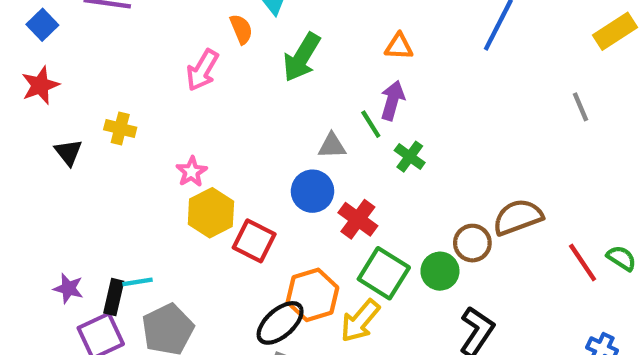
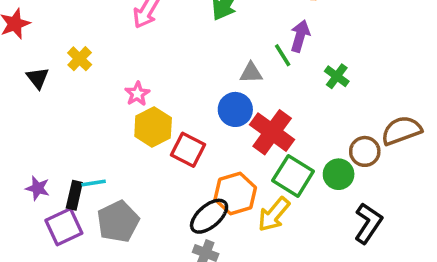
yellow cross: (120, 128) -> (80, 59), turned 30
green cross: (410, 157) -> (337, 76), moved
red cross: (358, 219) -> (272, 132), size x1.4

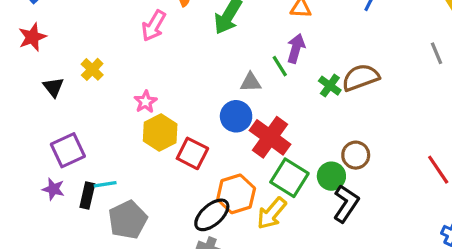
brown semicircle: (402, 130) -> (361, 77), moved
black L-shape: (368, 223) -> (346, 204), moved
purple square: (64, 227) -> (68, 150), moved

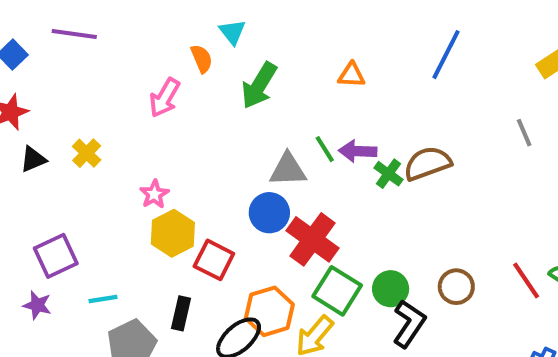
purple arrow: (296, 48) -> (358, 151), moved, turned -104
gray triangle: (251, 82) -> (288, 170), size x1.4
black triangle: (53, 87) -> (33, 159), moved, turned 45
brown circle: (356, 155) -> (456, 287), moved
black rectangle: (87, 196) -> (181, 313), moved

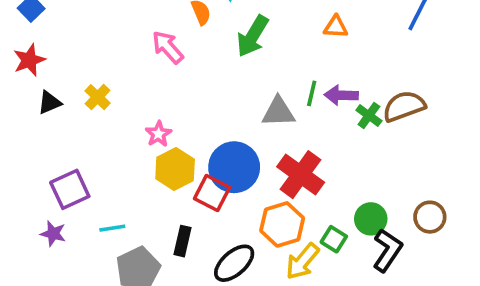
pink arrow: (165, 98) -> (168, 47), turned 108
green line: (325, 149) -> (312, 93), turned 45
blue circle: (269, 213) -> (234, 167), moved, size x1.4
green square: (337, 291) -> (334, 239), moved, size x0.6
orange hexagon: (269, 311) -> (282, 224), moved

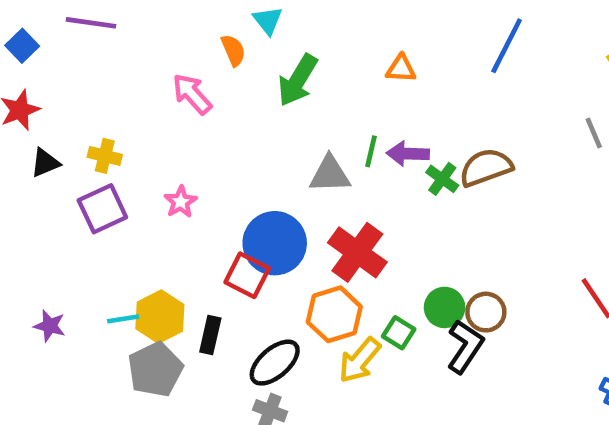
yellow cross: (98, 97) -> (105, 156), turned -30
yellow hexagon: (175, 169) -> (160, 317), moved
purple square: (70, 189) -> (102, 209), moved
brown circle: (430, 217) -> (486, 312), moved

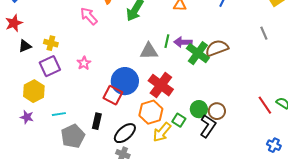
green cross: (442, 179) -> (198, 53), size x1.6
yellow hexagon: (160, 317) -> (34, 91), moved

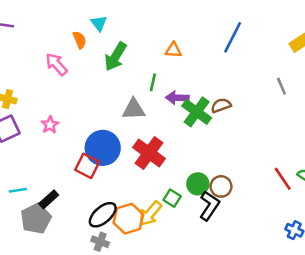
green line: (167, 41) -> (153, 82), moved
brown semicircle: (217, 48) -> (221, 105), size x0.7
orange hexagon: (151, 112) -> (128, 219), moved
black rectangle: (97, 121) -> (49, 199), moved, turned 35

